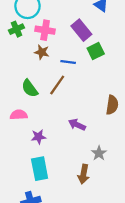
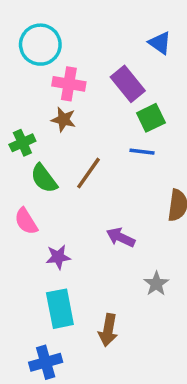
green cross: (16, 29) -> (22, 143), moved
blue line: (68, 62) -> (142, 152), moved
pink semicircle: (19, 115) -> (26, 221), turned -119
brown arrow: (84, 174) -> (108, 330), moved

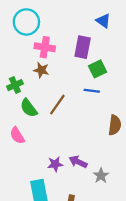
purple rectangle: (128, 84) -> (83, 47), turned 50
purple arrow: (121, 237) -> (78, 162), moved
purple star: (58, 257) -> (55, 164), moved

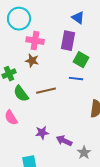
blue triangle: (103, 21) -> (78, 18), moved
green square: (98, 69) -> (81, 60), turned -35
brown line: (57, 105) -> (46, 91), turned 42
purple star: (55, 164) -> (42, 133), moved

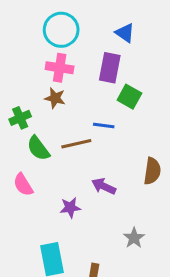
cyan circle: (19, 19) -> (61, 30), moved
blue line: (76, 79) -> (104, 125), moved
purple arrow: (64, 141) -> (104, 186), moved

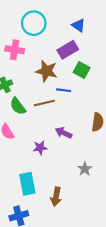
pink cross: (60, 68) -> (15, 50), moved
purple rectangle: (110, 68) -> (68, 50), turned 48
brown star: (55, 98) -> (47, 71), moved, size x1.5

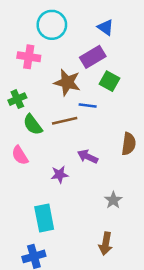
brown arrow: (56, 197) -> (106, 244), moved

